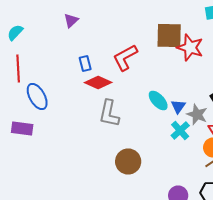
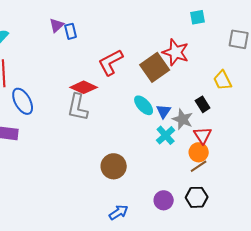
brown square: (169, 36) -> (155, 67), moved, turned -36
blue rectangle: (85, 64) -> (71, 31), moved
gray L-shape: (109, 114) -> (78, 107), moved

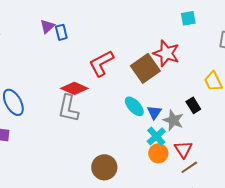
red triangle: (203, 135) -> (183, 149), moved
orange circle: (199, 152) -> (158, 153), moved

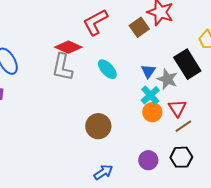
brown square: (145, 68) -> (139, 27), size x0.7
black rectangle: (193, 105) -> (187, 64), size x1.8
cyan ellipse: (134, 106) -> (107, 69), moved

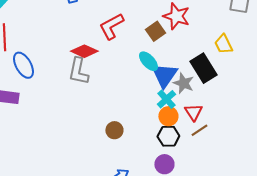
cyan ellipse: (107, 69) -> (148, 61), moved
blue triangle: (148, 71) -> (164, 75), size x1.8
brown circle: (98, 126) -> (114, 130), size x0.7
black hexagon: (181, 157) -> (168, 136), moved

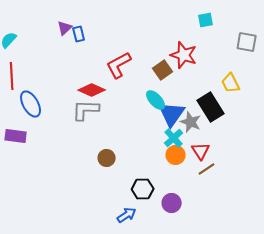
gray L-shape: (78, 71) -> (86, 110), turned 80
brown circle: (114, 130) -> (107, 158), moved
black hexagon: (168, 136) -> (143, 189), moved

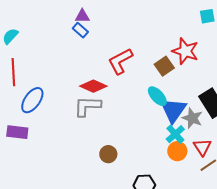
purple triangle: (65, 28) -> (82, 16), moved, turned 42
blue rectangle: (79, 34) -> (80, 30), turned -35
blue ellipse: (31, 104) -> (32, 100), turned 64

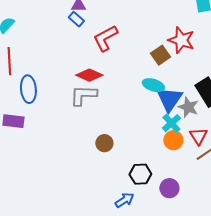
red L-shape: (120, 61) -> (105, 38), moved
cyan ellipse: (157, 96) -> (153, 85), turned -30
blue ellipse: (32, 100) -> (28, 89), turned -40

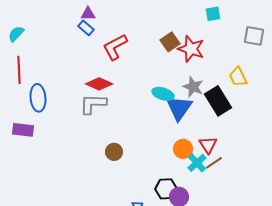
brown square: (160, 55) -> (170, 42), moved
gray star: (188, 107) -> (193, 87), moved
cyan cross: (171, 123) -> (197, 163), moved
black hexagon: (140, 174) -> (166, 189), moved

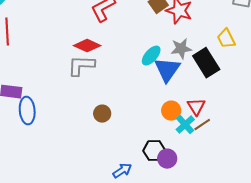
gray star: (193, 87) -> (181, 49), turned -30
cyan ellipse: (163, 94) -> (151, 56), turned -65
blue ellipse: (38, 98) -> (27, 111), moved

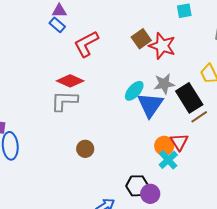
orange circle: (171, 111) -> (164, 146), moved
brown line: (202, 125) -> (199, 117), moved

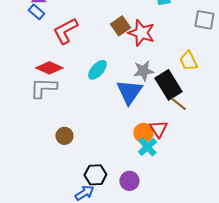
cyan ellipse: (134, 91) -> (97, 70), moved
brown line: (199, 117) -> (178, 104), turned 72
black hexagon: (137, 186) -> (95, 175), moved

